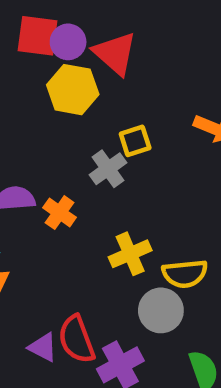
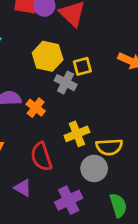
yellow hexagon: (73, 90) -> (48, 56), moved
gray cross: (108, 169) -> (66, 83), turned -30
red semicircle: (77, 339) -> (41, 157), moved

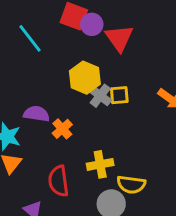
gray cross: (66, 83) -> (100, 96), moved

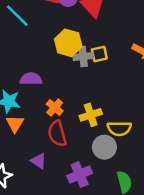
gray cross: (100, 96) -> (83, 57), turned -36
orange cross: (62, 129) -> (55, 107), moved

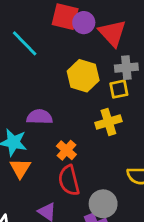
gray cross: (83, 57) -> (126, 68), moved
yellow cross: (91, 115) -> (108, 122), moved
gray circle: (104, 147) -> (103, 204), moved

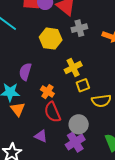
yellow square: (119, 89) -> (83, 85), moved
purple semicircle: (40, 117) -> (25, 72), turned -66

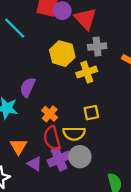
yellow cross: (73, 68) -> (87, 72), moved
yellow semicircle: (101, 101) -> (74, 134), moved
orange triangle: (18, 109) -> (18, 146), moved
purple cross: (75, 142) -> (59, 159), moved

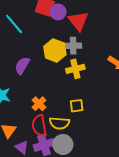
gray cross: (97, 47) -> (73, 46), moved
purple semicircle: (28, 87) -> (22, 66), moved

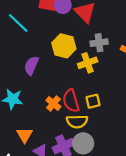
gray cross: (73, 46) -> (99, 43), moved
red semicircle: (39, 126) -> (71, 101), moved

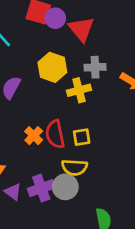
yellow semicircle: (77, 121) -> (74, 167), moved

